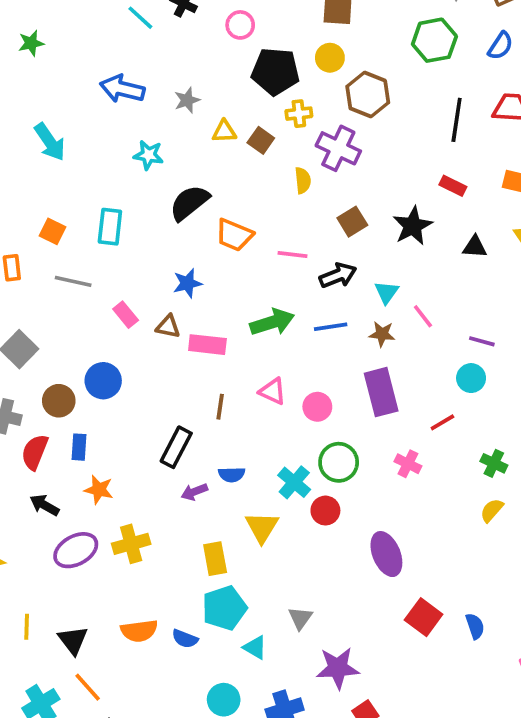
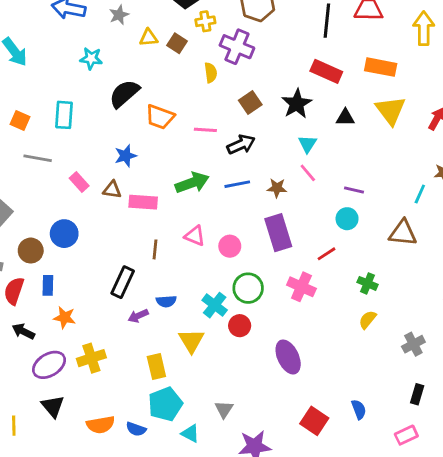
red rectangle: (453, 186) -> (326, 71), size x1.5
cyan triangle: (387, 292) -> (308, 144), moved
pink cross: (408, 464) -> (301, 287), size x1.4
red square: (424, 617) -> (314, 421), moved
black triangle: (73, 640) -> (53, 406), moved

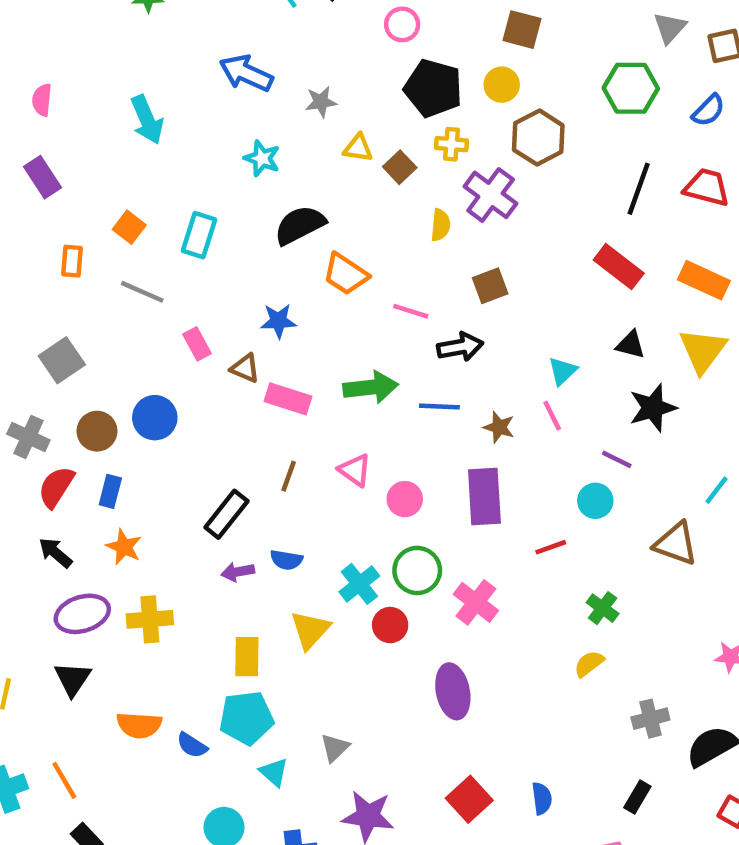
black star: (297, 104) -> (653, 408), moved
pink cross: (301, 287) -> (476, 602), moved

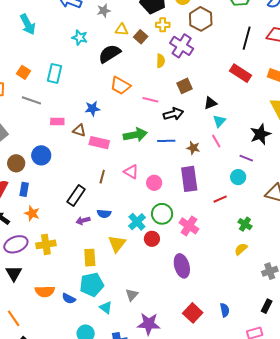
black semicircle: (300, 225) -> (110, 54), moved
pink rectangle: (197, 344) -> (57, 121), turned -56
black triangle: (631, 345) -> (210, 103), moved, turned -32

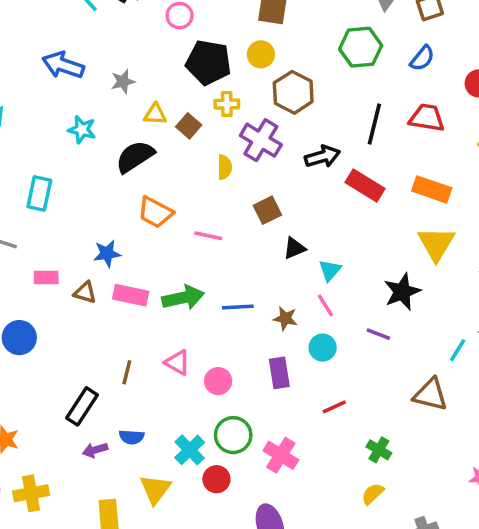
black triangle: (210, 103) -> (294, 248), moved
black arrow: (173, 114) -> (322, 157), moved
pink rectangle: (99, 143) -> (131, 295), moved
cyan circle: (238, 177) -> (323, 348), moved
purple rectangle: (189, 179) -> (279, 373), size x0.7

